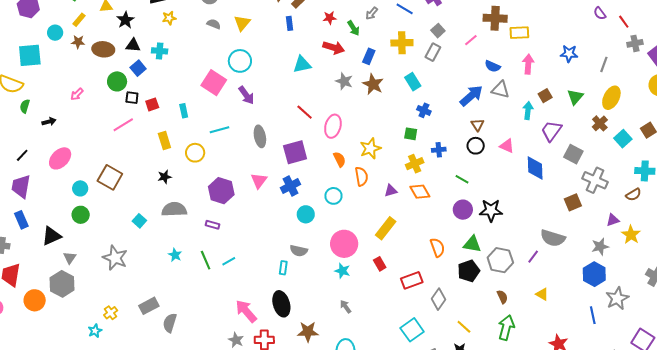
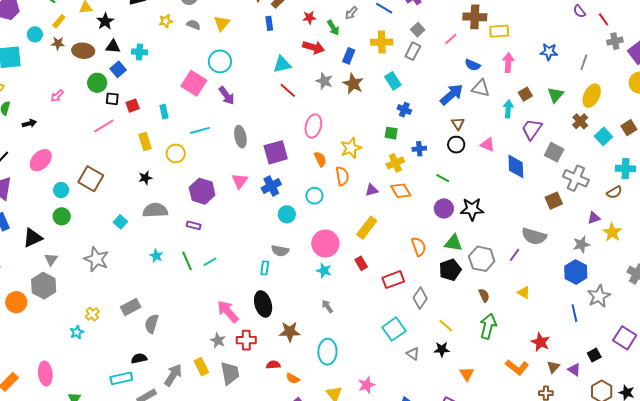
yellow star: (169, 18) -> (166, 21), moved
red line: (305, 112) -> (288, 90), moved

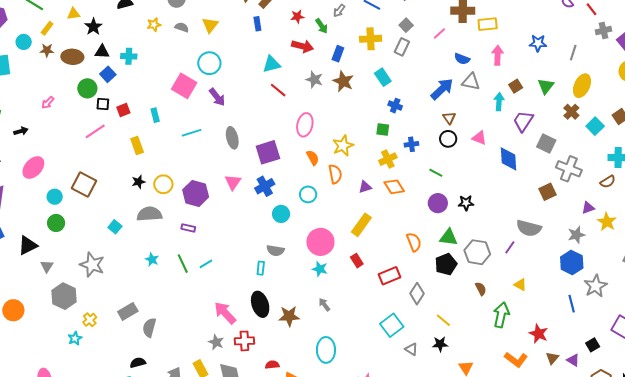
yellow circle: (176, 153) -> (163, 184), moved
black star: (472, 209) -> (466, 203), size x0.7
gray hexagon: (44, 286) -> (64, 296), moved
green arrow: (488, 326) -> (501, 315), moved
brown star: (290, 332) -> (289, 316), moved

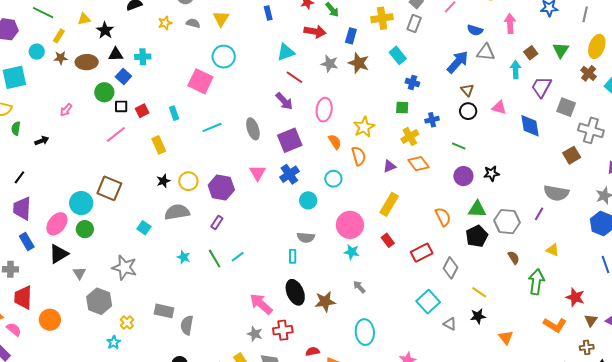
purple arrow: (217, 97) -> (284, 101), moved
pink ellipse: (33, 168) -> (57, 224), moved
cyan circle: (55, 197) -> (81, 203), size x1.5
purple rectangle: (188, 228) -> (217, 222), turned -64
gray rectangle: (128, 311) -> (164, 311), turned 48

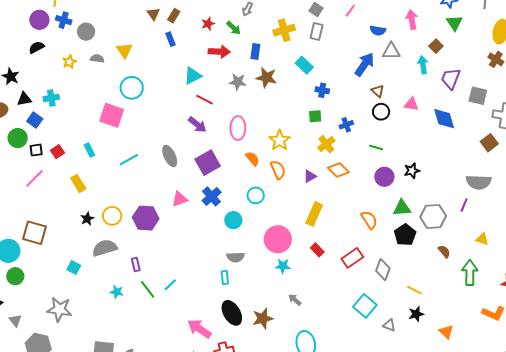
green triangle: (561, 50) -> (454, 23), moved
pink triangle: (257, 173) -> (180, 199), turned 48
purple rectangle: (217, 222) -> (136, 264), moved, turned -40

